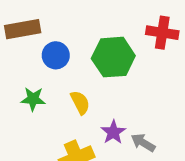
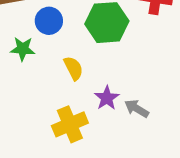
green star: (33, 99) -> (23, 49), moved

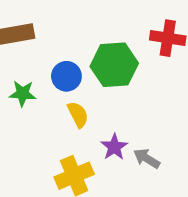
blue circle: (49, 21) -> (66, 76), moved

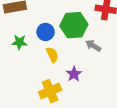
gray arrow: (147, 158) -> (93, 46), moved

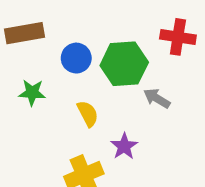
blue circle: (46, 32) -> (76, 58), moved

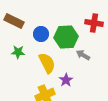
brown rectangle: (24, 33) -> (14, 21), turned 36
yellow semicircle: (88, 114) -> (47, 63), size x1.5

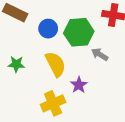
green star: (18, 52) -> (16, 64), moved

